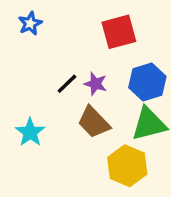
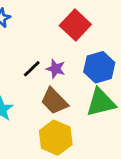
red square: (119, 32) -> (75, 25), turned -32
yellow hexagon: (127, 166) -> (56, 138), moved

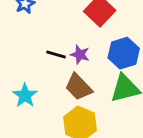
black line: (32, 69) -> (56, 55), turned 60

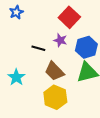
purple star: (80, 55) -> (60, 40), moved

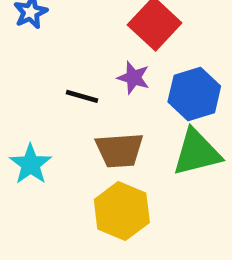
brown trapezoid: (54, 71) -> (119, 150), turned -50

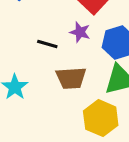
yellow hexagon: (122, 211) -> (101, 118), moved

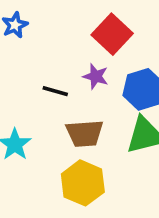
yellow hexagon: (101, 118) -> (83, 183), moved

